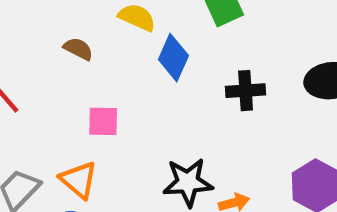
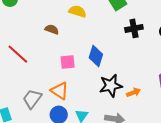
blue diamond: (173, 58) -> (96, 56), moved
black cross: (246, 91) -> (134, 28), moved

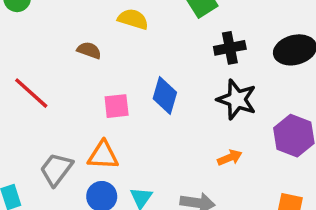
black star: (111, 86) -> (237, 100), moved, turned 30
orange triangle: (60, 91) -> (103, 155), turned -30

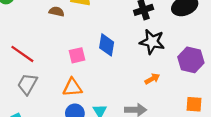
brown semicircle: (89, 50) -> (57, 12), moved
gray trapezoid: (56, 169) -> (27, 84), moved

